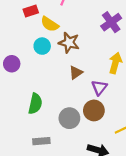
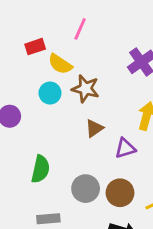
purple triangle: (99, 88) -> (125, 148), turned 35
brown circle: (94, 110) -> (120, 193), moved

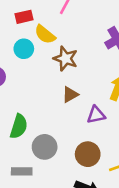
cyan circle: (50, 93) -> (24, 49), moved
gray circle: (86, 189) -> (45, 147), moved

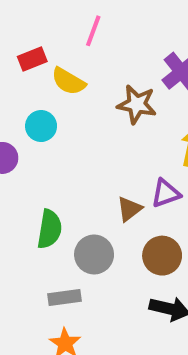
cyan circle: (24, 49) -> (41, 126), moved
brown star: (66, 58) -> (137, 104), moved
brown triangle: (70, 94) -> (129, 209), moved

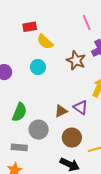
pink line: (93, 31) -> (87, 22), moved, turned -56
cyan circle: (41, 126) -> (38, 67), moved
purple triangle: (166, 193) -> (80, 107), turned 42

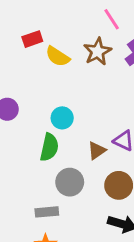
brown star: (76, 60) -> (98, 52), moved, turned 30
cyan circle: (38, 67) -> (62, 118), moved
green semicircle: (19, 112) -> (49, 147), moved

